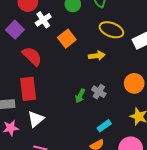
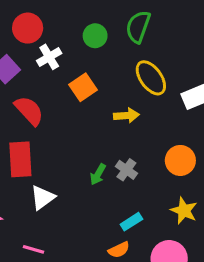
yellow ellipse: (111, 30) -> (151, 78), turned 30
white triangle: (36, 119) -> (42, 198), moved

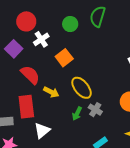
yellow ellipse: (151, 78) -> (82, 88), moved
yellow arrow: (126, 115) -> (51, 92), moved, turned 35

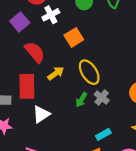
yellow arrow: (51, 92) -> (56, 73), turned -70

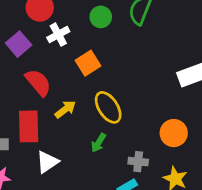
gray cross: (102, 97) -> (138, 162), moved, turned -32

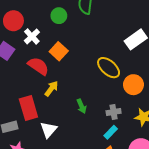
red semicircle: (38, 82) -> (38, 66), moved
yellow ellipse: (108, 107) -> (109, 68), moved
green arrow: (98, 143) -> (82, 106), turned -40

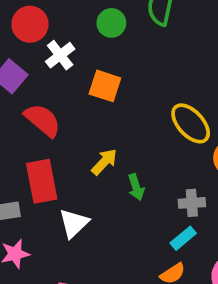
orange square: (59, 51) -> (105, 86), turned -30
red semicircle: (38, 66) -> (43, 120), moved
yellow arrow: (51, 89) -> (104, 162), moved

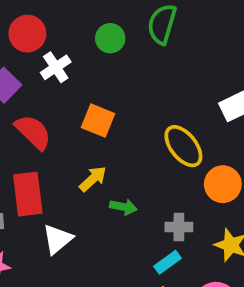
orange square: (105, 86) -> (98, 121), moved
green arrow: (136, 187) -> (123, 207), turned -65

